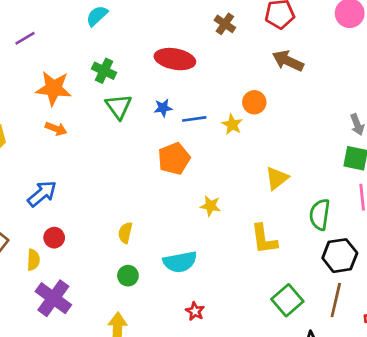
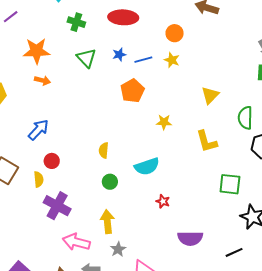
green cross: (104, 71) -> (76, 22), moved
orange circle: (254, 102) -> (175, 33), moved
green square: (287, 300) -> (230, 184), turned -35

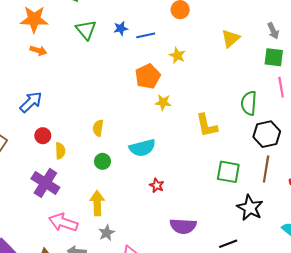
yellow star: (172, 60) -> (177, 55), moved
orange pentagon: (132, 91) -> (148, 76), moved
yellow triangle: (210, 95) -> (231, 38), moved
yellow semicircle: (39, 179) -> (60, 151), moved

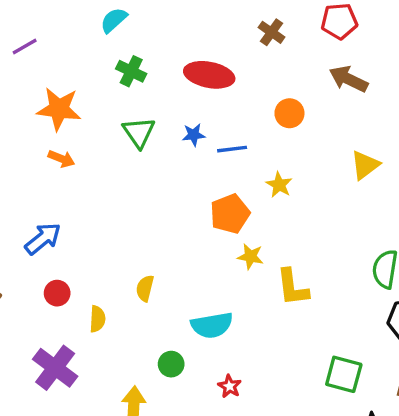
yellow L-shape: (207, 125) -> (293, 287), moved
yellow semicircle: (60, 151) -> (97, 319), moved
green circle: (102, 161) -> (171, 364), moved

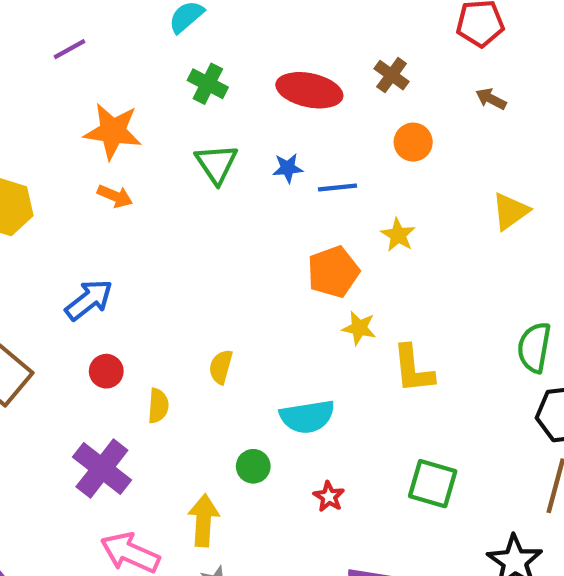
brown cross: (271, 32) -> (392, 75), moved
brown arrow: (349, 79) -> (491, 99), size x0.6
green square: (344, 374) -> (433, 484), moved

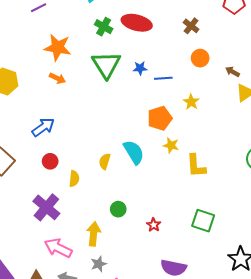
red ellipse: (309, 90) -> (137, 23), moved
brown arrow: (491, 99) -> (232, 72), moved
green triangle: (216, 164) -> (106, 65), size x1.4
cyan semicircle: (307, 417) -> (134, 152), moved, turned -115

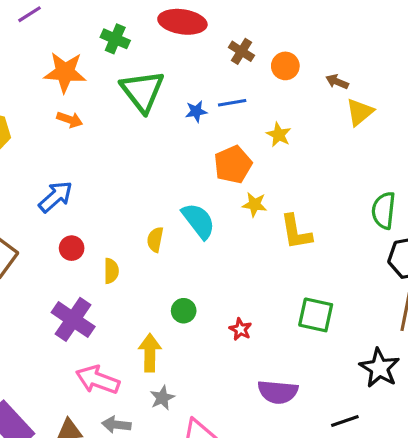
brown cross: (191, 26) -> (241, 51), moved
green cross: (104, 27) -> (115, 39), moved
blue star: (140, 68) -> (196, 111), moved

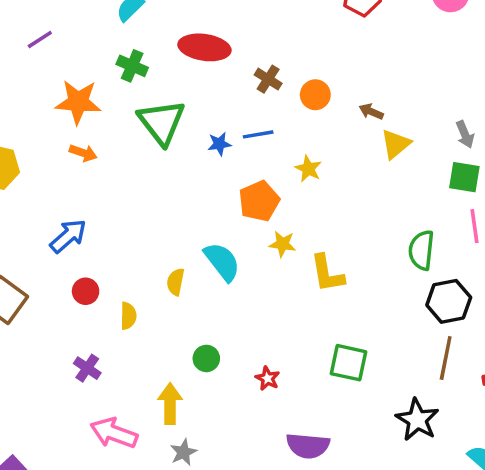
purple cross: (73, 319) -> (87, 368), size x0.6

